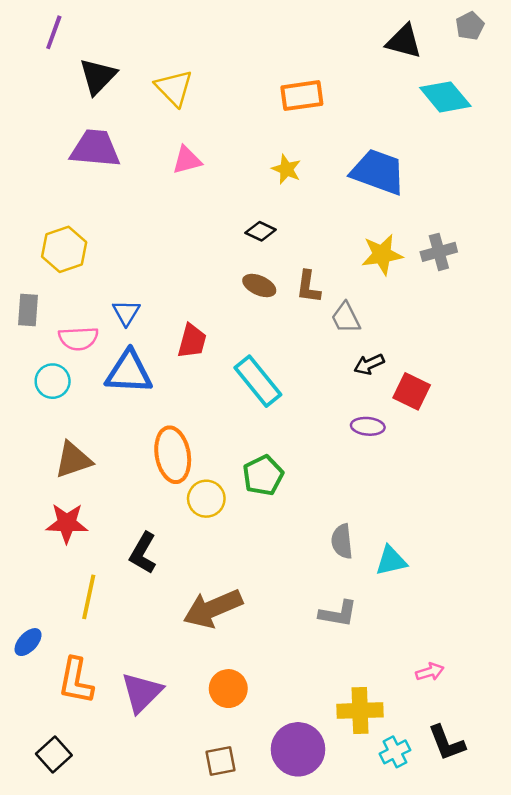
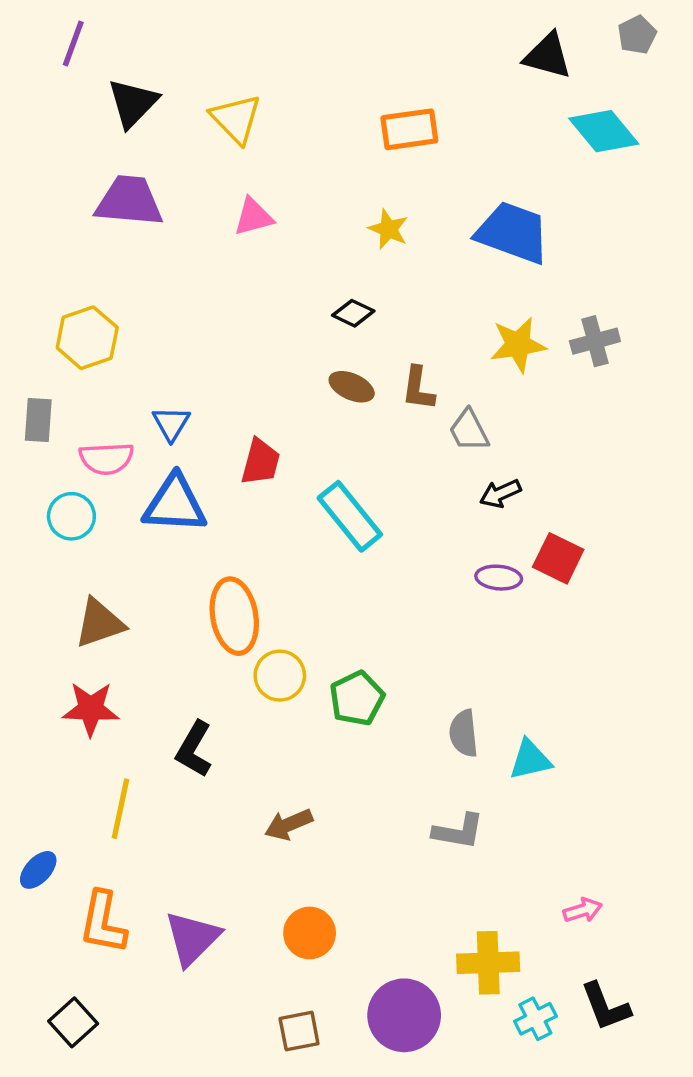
red square: (412, 391) -> (558, 558), moved
green pentagon: (263, 475) -> (357, 698), moved
brown arrow: (213, 608) -> (289, 824), size x0.6

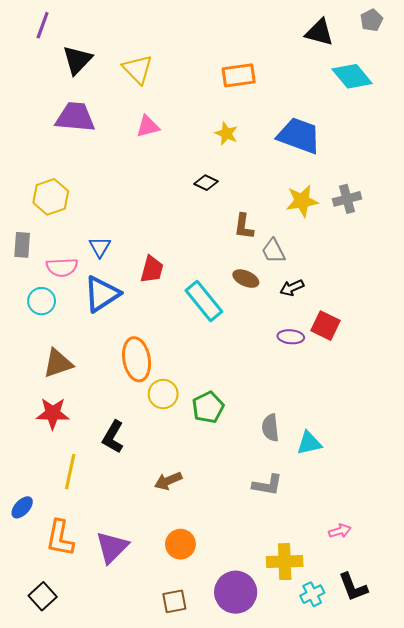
brown ellipse: (352, 387) -> (246, 279), moved
blue triangle: (175, 504) -> (102, 294), turned -36

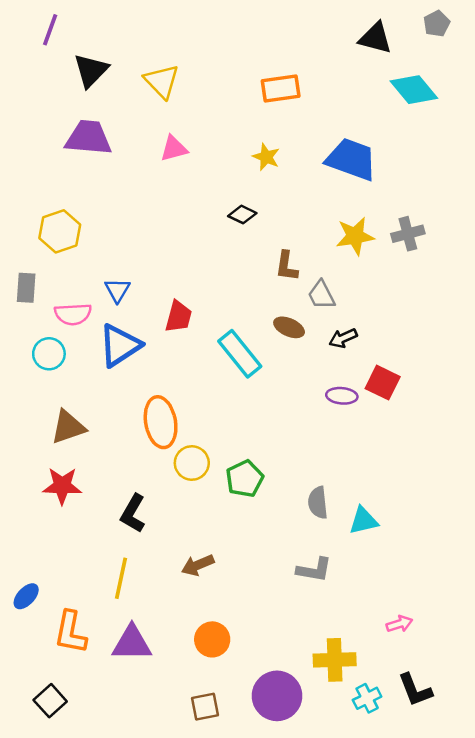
yellow line: (70, 472) -> (121, 578), moved
purple triangle: (112, 547) -> (132, 643), turned 45

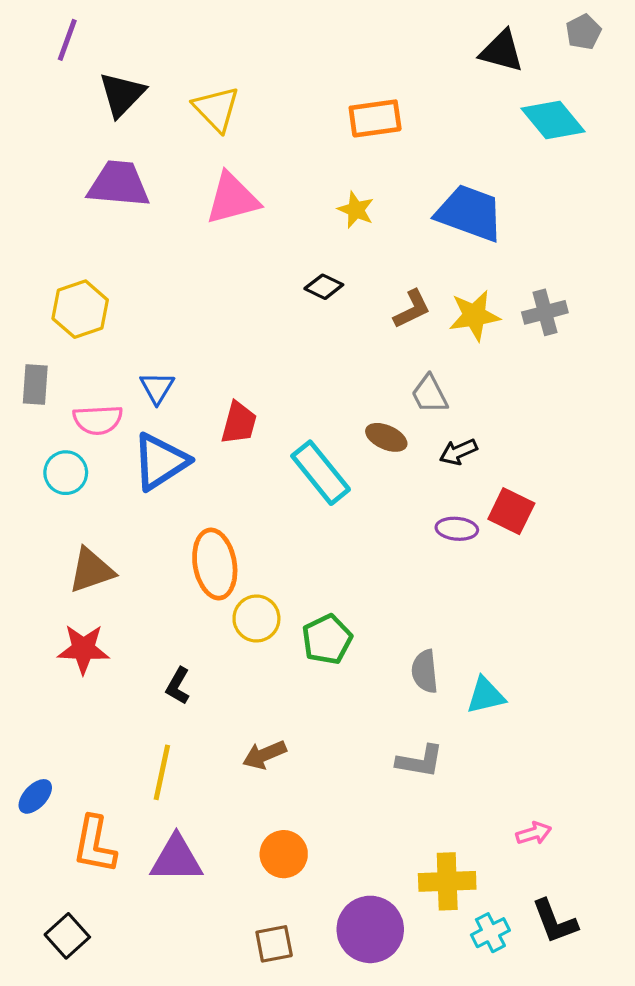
pink triangle: (174, 148) -> (232, 199), size x1.5
brown L-shape: (287, 266) -> (412, 309), moved, turned -124
black L-shape: (133, 513) -> (178, 686), size x0.7

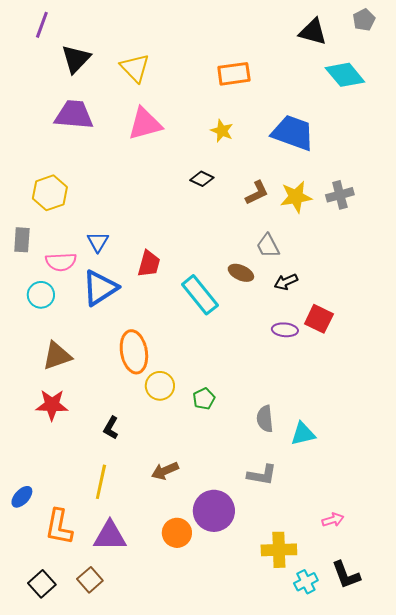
green pentagon: (327, 639) -> (204, 399), size x0.7
purple circle: (370, 929) -> (214, 511), moved
brown square: (274, 944) -> (90, 580), moved, turned -30

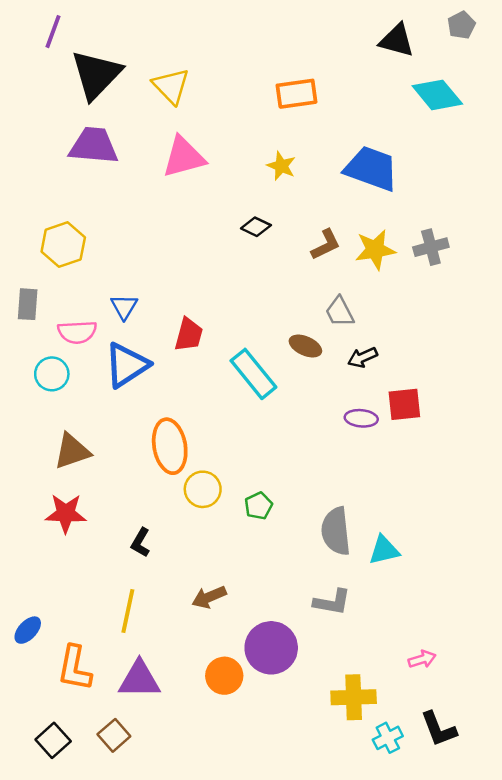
black triangle: (76, 59) -> (96, 75), size x1.4
red square: (319, 319) -> (404, 404), turned -32
gray semicircle: (265, 419) -> (336, 531), size x1.4

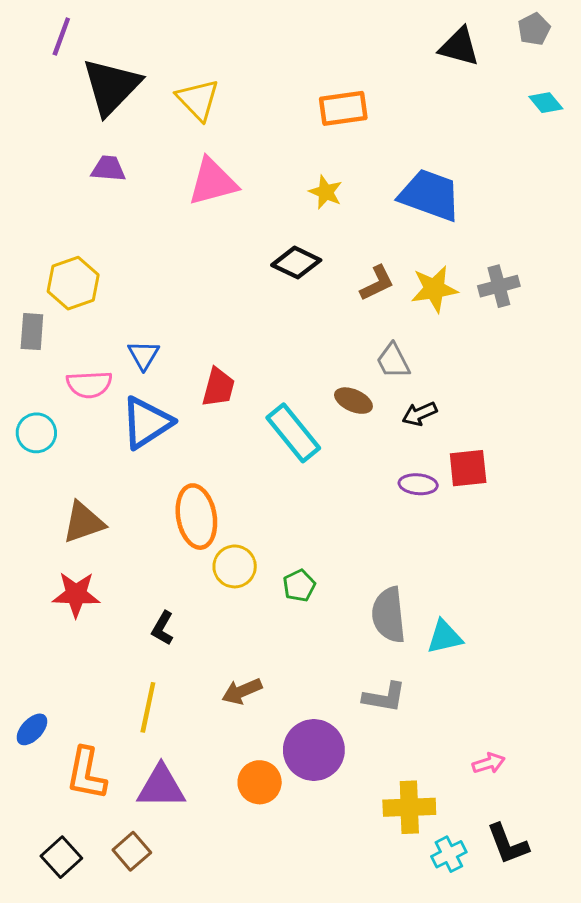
cyan diamond: (437, 95) -> (546, 103), moved, size x0.6
purple trapezoid: (94, 146) -> (108, 169), size x0.6
black diamond: (256, 227) -> (296, 263), size x1.4
gray rectangle: (28, 304) -> (32, 332), moved
cyan circle: (52, 374) -> (36, 433), moved

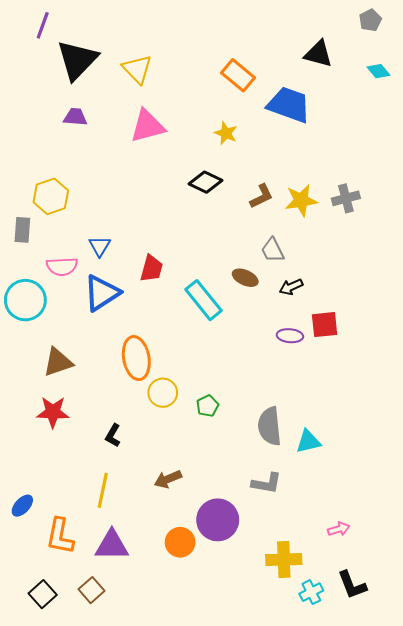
black triangle: (459, 47) -> (318, 54), moved
orange rectangle: (343, 108) -> (238, 75), turned 48
blue trapezoid: (430, 195) -> (289, 105), moved
cyan circle: (36, 433) -> (25, 300), size x1.5

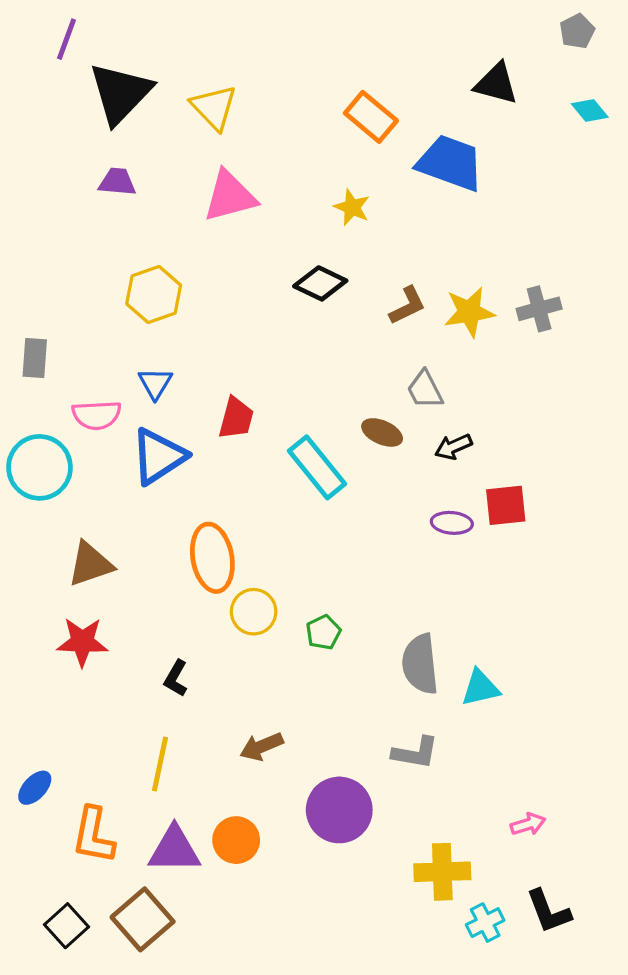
yellow hexagon: (51, 196) -> (154, 295), moved
orange circle: (180, 542) -> (236, 840), moved
brown square: (92, 590) -> (143, 919), size x1.5

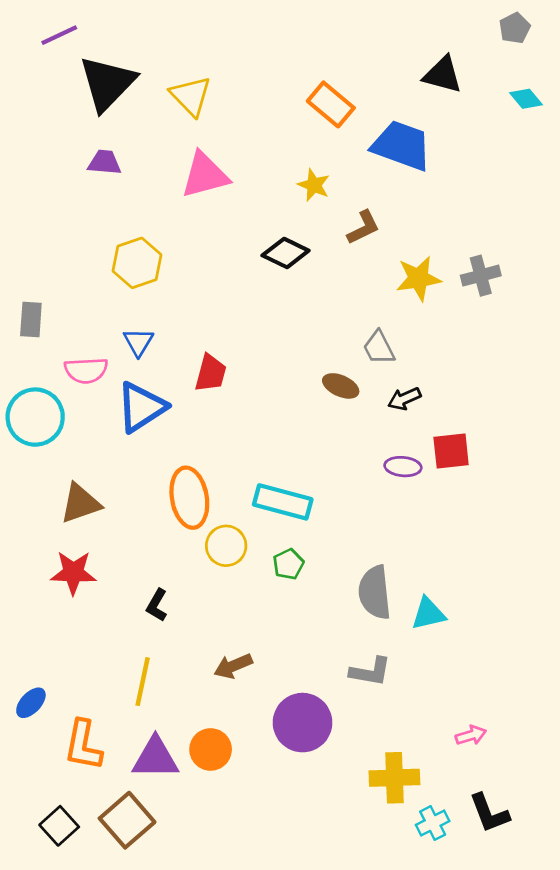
purple line: (66, 39) -> (59, 35), turned 45
brown L-shape: (407, 306) -> (363, 228), moved
cyan rectangle: (317, 467) -> (283, 502), moved, turned -36

